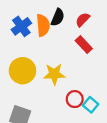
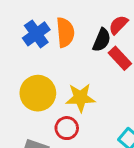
black semicircle: (58, 17) -> (102, 40), moved
red circle: (75, 99) -> (67, 128), moved

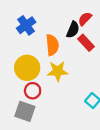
orange semicircle: (65, 32) -> (52, 45), moved
red circle: (67, 128) -> (33, 91), moved

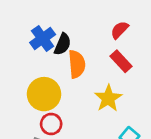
black semicircle: (73, 30) -> (63, 44), moved
yellow star: (58, 71) -> (108, 98), moved, turned -30

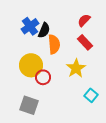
red circle: (51, 124) -> (43, 77), moved

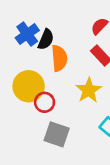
gray square: (29, 105) -> (57, 134), moved

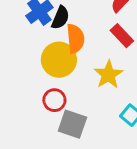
yellow circle: (29, 86) -> (59, 60), moved
red circle: (45, 102) -> (54, 100), moved

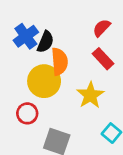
red circle: (54, 100) -> (27, 113), moved

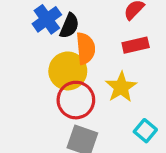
red rectangle: (103, 59) -> (136, 45), turned -60
red circle: (27, 113) -> (76, 100), moved, size x1.5

